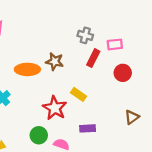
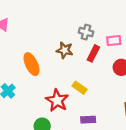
brown star: (55, 61) -> (65, 50), moved
orange ellipse: (27, 69) -> (31, 64), turned 65

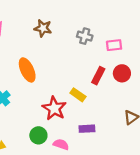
brown star: (65, 50) -> (43, 28), moved
red rectangle: (93, 53) -> (98, 76), moved

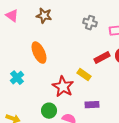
brown star: (43, 28) -> (44, 16), moved
red rectangle: (98, 76) -> (102, 58), turned 35

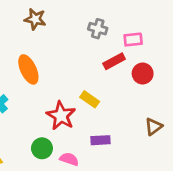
red rectangle: (102, 58) -> (114, 61), moved

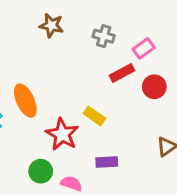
brown star: (35, 19) -> (51, 25), moved
pink rectangle: (133, 40) -> (144, 48), turned -30
orange ellipse: (28, 69) -> (25, 101), moved

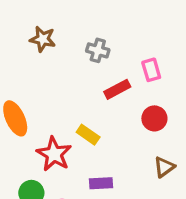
pink rectangle: (144, 48) -> (151, 70), moved, turned -70
red circle: (154, 87) -> (154, 118), moved

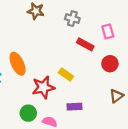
red rectangle: (117, 89) -> (85, 44), turned 56
red star: (54, 154) -> (43, 87), turned 30

